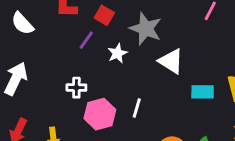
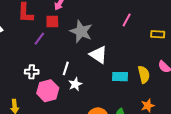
red square: (104, 15) -> (52, 22), turned -32
white star: (117, 53) -> (75, 84), moved
white line: (137, 108) -> (66, 68), moved

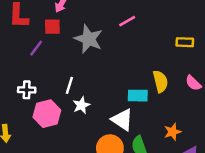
pink line: (127, 20) -> (127, 21), moved, turned 32
white triangle: (98, 55) -> (122, 120), moved
yellow semicircle: (144, 75) -> (160, 81), moved

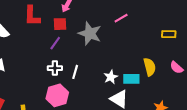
purple line: (36, 48) -> (55, 43), moved
white cross: (27, 90) -> (55, 68), moved
white star: (81, 105) -> (111, 77), moved

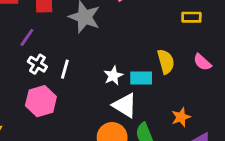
purple line: (55, 43) -> (27, 37), moved
white cross: (55, 68) -> (37, 64), turned 32

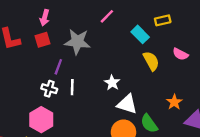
purple line: (27, 37) -> (58, 67), moved
cyan rectangle: (141, 78) -> (140, 34), moved, turned 60
pink hexagon: (41, 101) -> (41, 120), moved

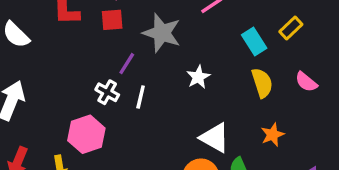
yellow rectangle: (163, 20) -> (291, 28), turned -42
white star: (112, 83) -> (198, 77), moved
orange star: (174, 102) -> (273, 135), moved

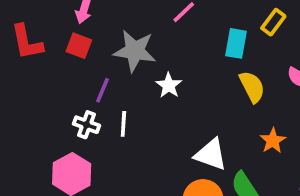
red square: (112, 20) -> (79, 46), turned 35
cyan rectangle: (254, 42) -> (236, 43), turned 52
white star: (198, 77) -> (169, 85), moved

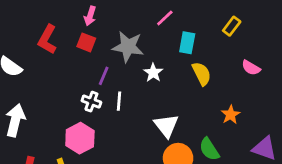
red L-shape: (27, 42) -> (47, 39), turned 40
cyan rectangle: (236, 43) -> (187, 43), moved
yellow semicircle: (252, 87) -> (202, 74), moved
white triangle: (211, 154) -> (166, 126), moved, turned 32

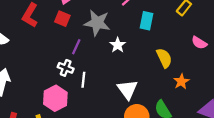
yellow semicircle: (202, 74) -> (164, 58), moved
white line: (119, 101) -> (83, 80), moved

